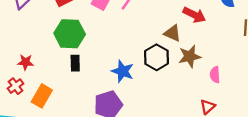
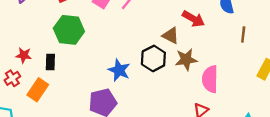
black rectangle: (75, 63) -> (50, 62), moved
pink semicircle: (215, 75) -> (210, 79), size x1.6

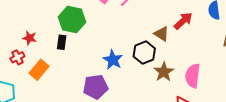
red arrow: (193, 19) -> (183, 21), turned -78
brown star: (186, 60) -> (164, 72), moved, turned -30
black rectangle: (50, 62) -> (62, 42), moved

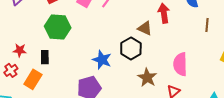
red arrow: (183, 21) -> (164, 13), turned -48
black rectangle: (62, 42) -> (45, 57), moved
brown star: (164, 72) -> (147, 77), moved

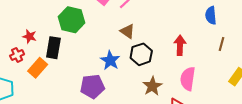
red arrow: (164, 13) -> (180, 45), moved
brown triangle: (145, 28) -> (128, 31), moved
black rectangle: (45, 57) -> (53, 48), size x1.5

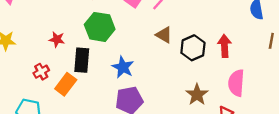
red star: (29, 36) -> (57, 39), moved
black hexagon: (141, 54) -> (193, 48), moved
blue star: (110, 60) -> (123, 67), moved

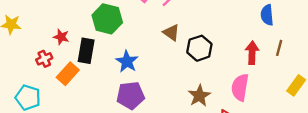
red star: (57, 39) -> (61, 37), moved
red arrow: (224, 46) -> (252, 53), moved

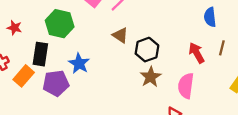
red star: (61, 37) -> (14, 28), moved
red arrow: (252, 53) -> (197, 53), turned -30
purple pentagon: (130, 95) -> (56, 83), moved
brown star: (199, 96) -> (151, 77), moved

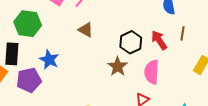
black hexagon: (147, 50) -> (131, 42), moved

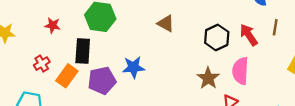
blue star: (49, 60) -> (133, 67), moved, turned -30
brown star: (118, 66) -> (208, 78), moved

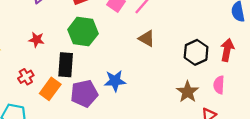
red arrow: (249, 35) -> (227, 50), turned 45
pink semicircle: (240, 71) -> (219, 85), size x0.7

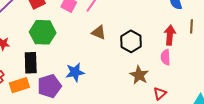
black hexagon: (196, 52) -> (131, 41), moved
pink semicircle: (219, 85) -> (166, 57), moved
orange rectangle: (50, 89) -> (19, 85), turned 42

